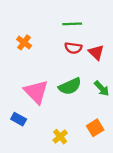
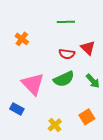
red semicircle: (73, 48) -> (67, 54), moved

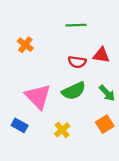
red triangle: (88, 48) -> (101, 55), turned -35
orange square: (87, 117) -> (105, 124), moved
yellow cross: (55, 125) -> (62, 130), moved

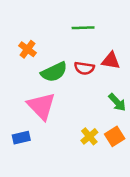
green semicircle: (74, 91) -> (54, 72), moved
blue rectangle: (20, 125) -> (21, 138), turned -42
yellow cross: (62, 130) -> (89, 136), moved

